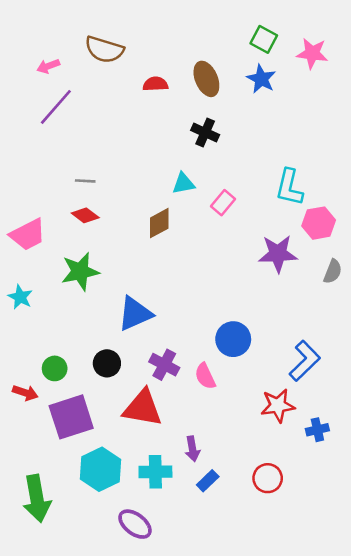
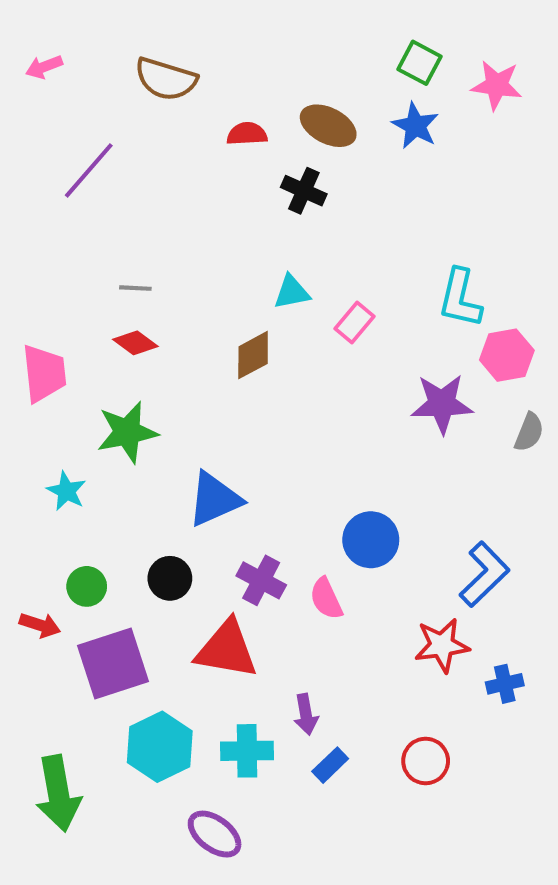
pink arrow: (48, 66) -> (44, 67), moved
brown ellipse: (206, 79) -> (328, 126), turned -40
black cross: (205, 132) -> (304, 191), moved
pink trapezoid: (28, 235) -> (44, 373), turned -69
cyan star: (20, 297) -> (66, 491), moved

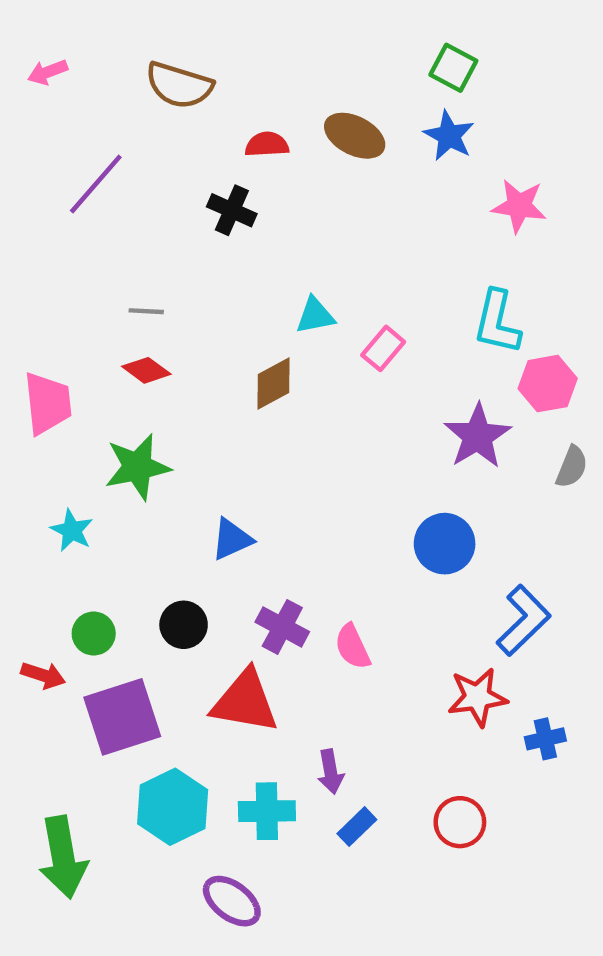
pink star: (497, 85) -> (519, 206), moved
black cross: (304, 191) -> (232, 210), moved
purple star: (442, 404) -> (477, 436), turned -30
blue triangle: (215, 499) -> (232, 539), size x0.7
blue circle: (371, 540) -> (445, 544), moved

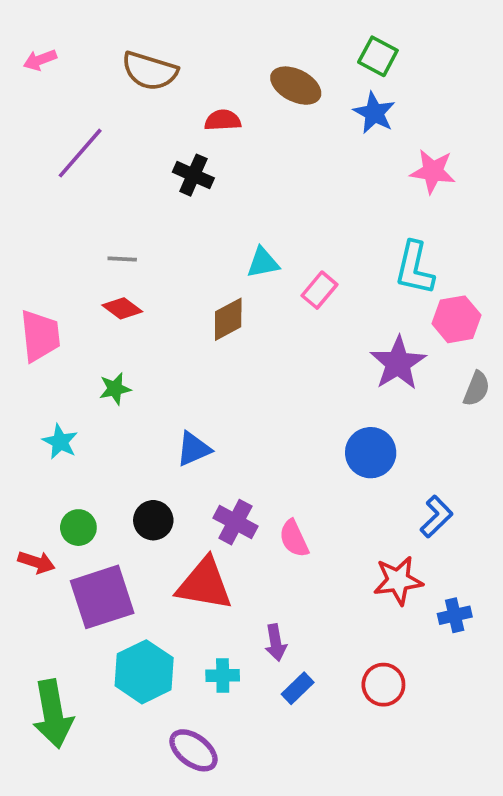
brown ellipse: (355, 136) -> (296, 86), moved
green star: (138, 467) -> (115, 389), size x0.6
blue L-shape: (524, 620) -> (436, 517), size x0.7
cyan cross: (267, 811) -> (223, 675), size x0.7

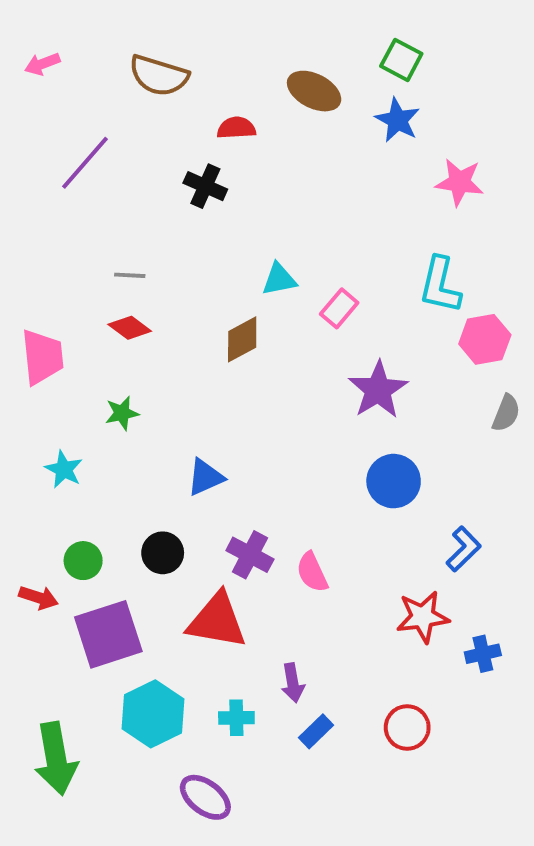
purple star: (398, 363) -> (378, 390), moved

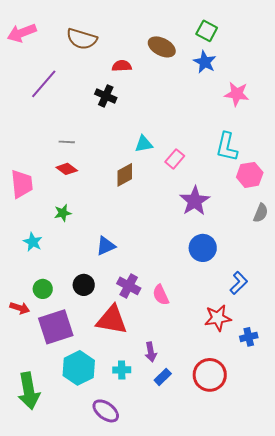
pink arrow: (42, 64) -> (22, 33), size x1.6
red circle: (407, 727) -> (210, 375), size x1.4

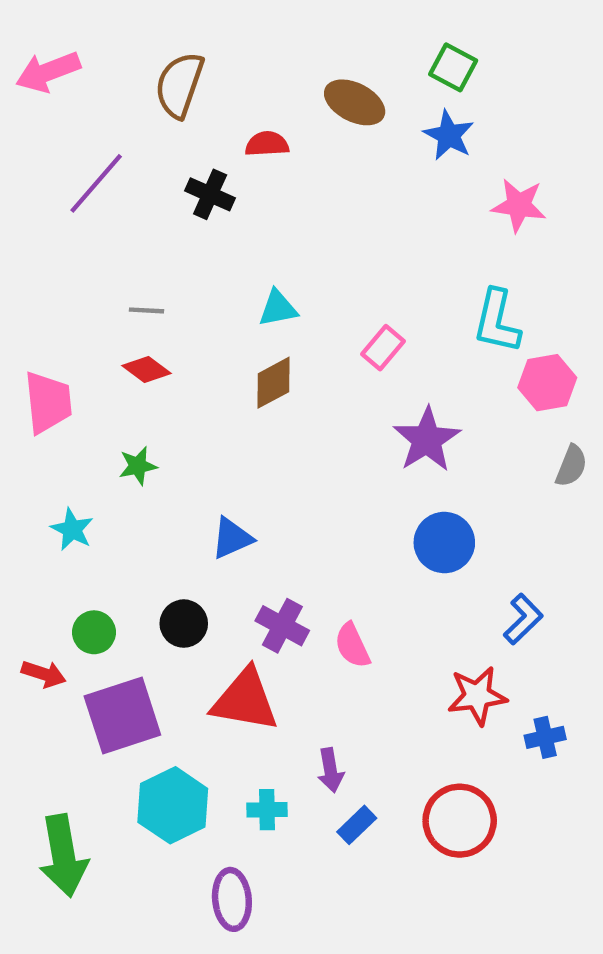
brown semicircle: (82, 39) -> (179, 85), turned 92
black cross: (106, 96) -> (210, 194), moved
cyan triangle: (144, 144) -> (278, 308), moved
purple ellipse: (106, 411) -> (232, 899), turned 48

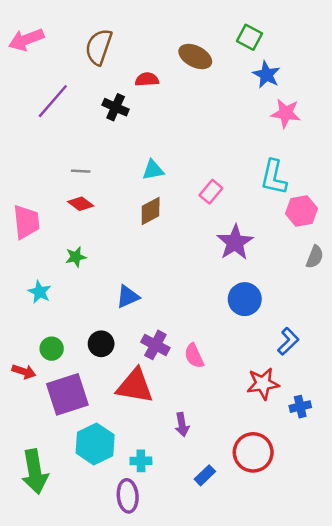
blue star: (449, 135) -> (266, 75), moved
cyan cross: (267, 810) -> (141, 461), moved
blue rectangle: (357, 825) -> (205, 475), moved

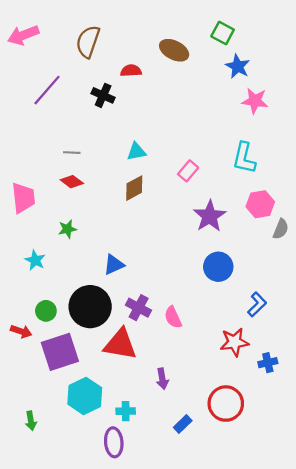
pink hexagon: (301, 211) -> (260, 204), moved
black circle: (101, 344) -> (90, 307), size x1.8
green arrow: (35, 472) -> (31, 421), size x0.5

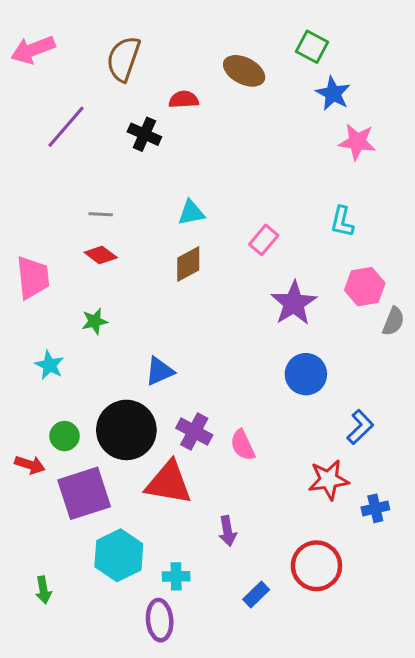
cyan L-shape: (244, 158) -> (342, 222), size x0.7

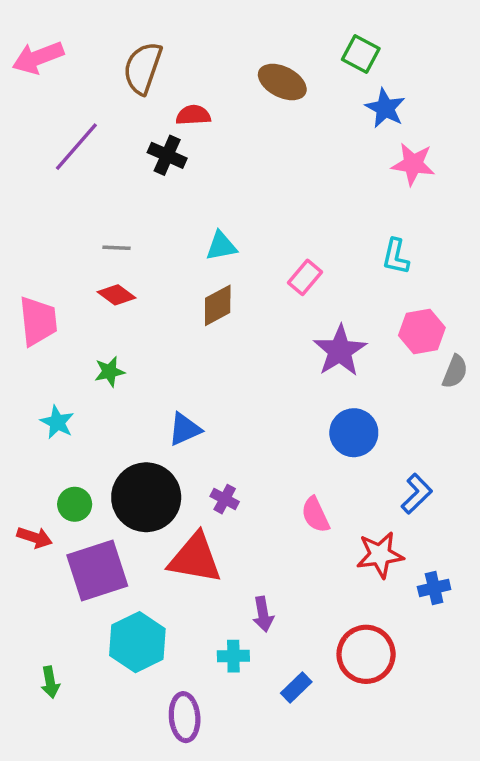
red semicircle: (184, 100) -> (193, 115), moved
purple cross: (194, 431) -> (225, 499), size x0.7
pink semicircle: (243, 445) -> (315, 515), moved
cyan cross: (176, 576) -> (233, 656), moved

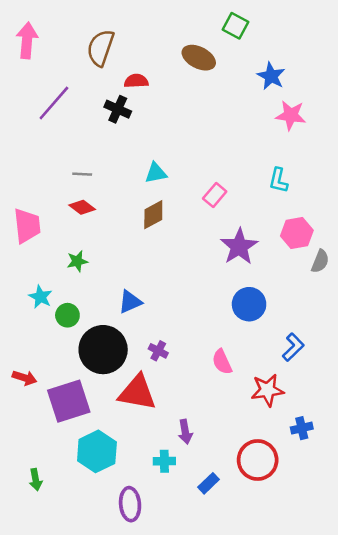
green square: (361, 54) -> (236, 26), moved
pink arrow: (38, 58) -> (27, 40), turned 116
green circle: (75, 504) -> (67, 315), moved
blue cross: (434, 588) -> (302, 428), moved

